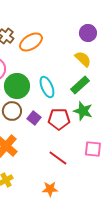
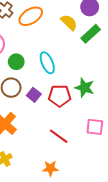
yellow semicircle: (83, 59) -> (69, 22), moved
green rectangle: (80, 85) -> (91, 34), moved
green circle: (17, 86) -> (16, 62), size x0.6

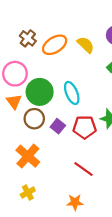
yellow semicircle: (69, 22) -> (86, 45), moved
green circle: (16, 62) -> (40, 92), size x1.6

